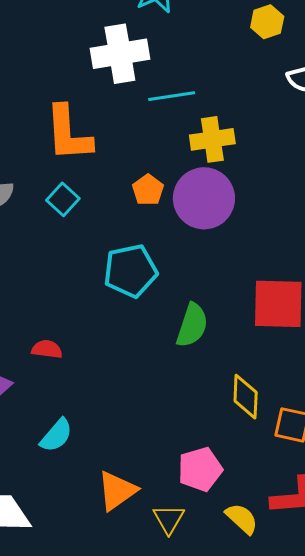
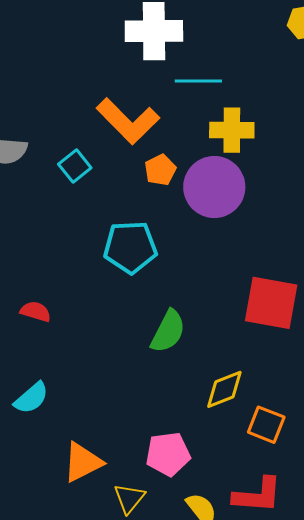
orange L-shape: (68, 133) -> (128, 121), moved, turned -50
green semicircle: (192, 325) -> (168, 331), moved
yellow diamond: (246, 397) -> (224, 389), turned 57

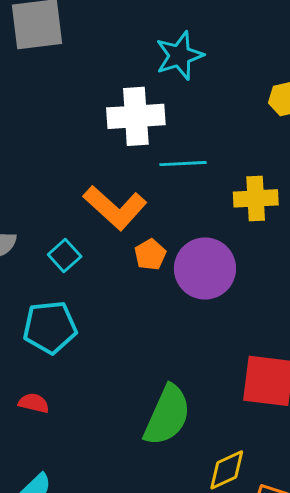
yellow cross: (232, 130) -> (256, 198), moved
cyan pentagon: (130, 247) -> (50, 327), moved
green semicircle: (168, 331) -> (167, 415), size x1.4

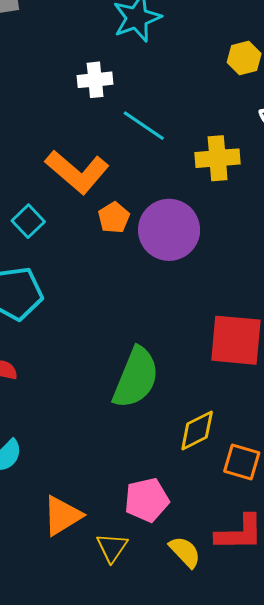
white cross: (136, 116) -> (95, 80), size x0.6
cyan line: (183, 164) -> (144, 126), turned 39

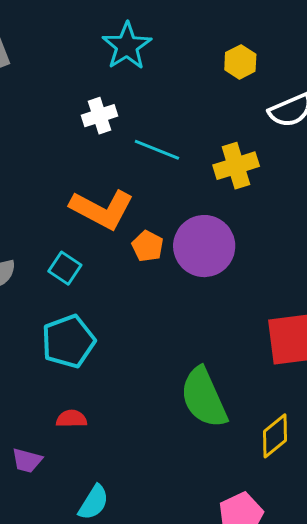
green semicircle: (136, 378) -> (204, 398), turned 146

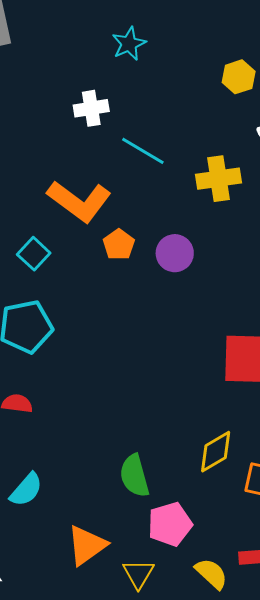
cyan star: (127, 46) -> (129, 44), size x0.7
purple circle: (204, 246) -> (175, 253), size x0.6
green semicircle: (204, 398) -> (134, 476), moved, size x0.7

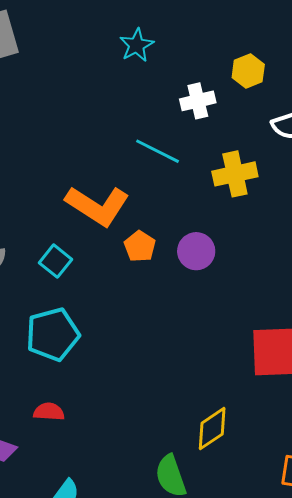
white cross: (91, 108) -> (198, 101), moved
yellow diamond: (216, 452) -> (212, 429), moved

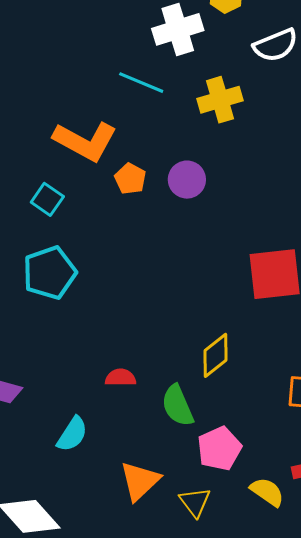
white cross: (198, 101) -> (178, 29), size x1.4
red semicircle: (49, 412) -> (121, 378), moved

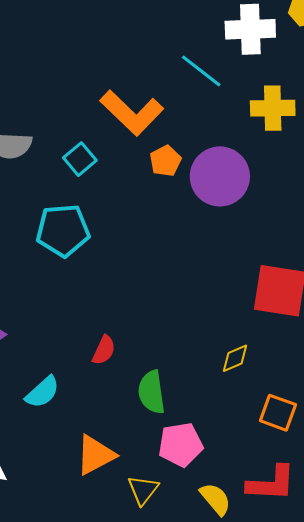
purple circle: (187, 180) -> (220, 176), size x1.6
yellow diamond: (215, 355) -> (235, 358), moved, size x0.7
red semicircle: (121, 378) -> (104, 350), turned 100

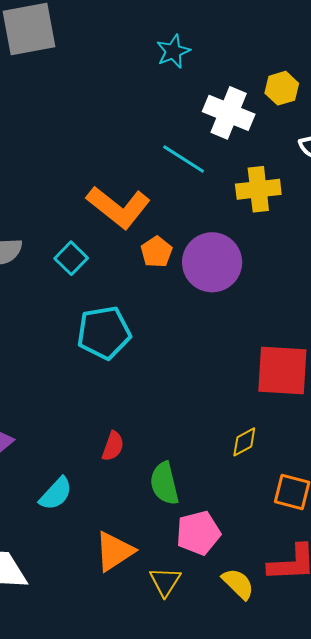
white cross: (250, 29) -> (229, 113), turned 30
cyan pentagon: (63, 230) -> (104, 333), moved

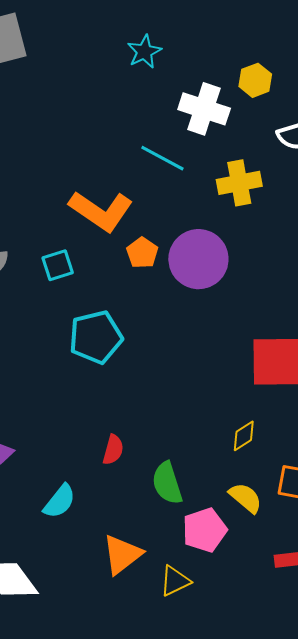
cyan square: (71, 258) -> (58, 265), turned 32
yellow triangle: (165, 582) -> (175, 581), turned 36
yellow semicircle: (238, 584) -> (246, 498), moved

